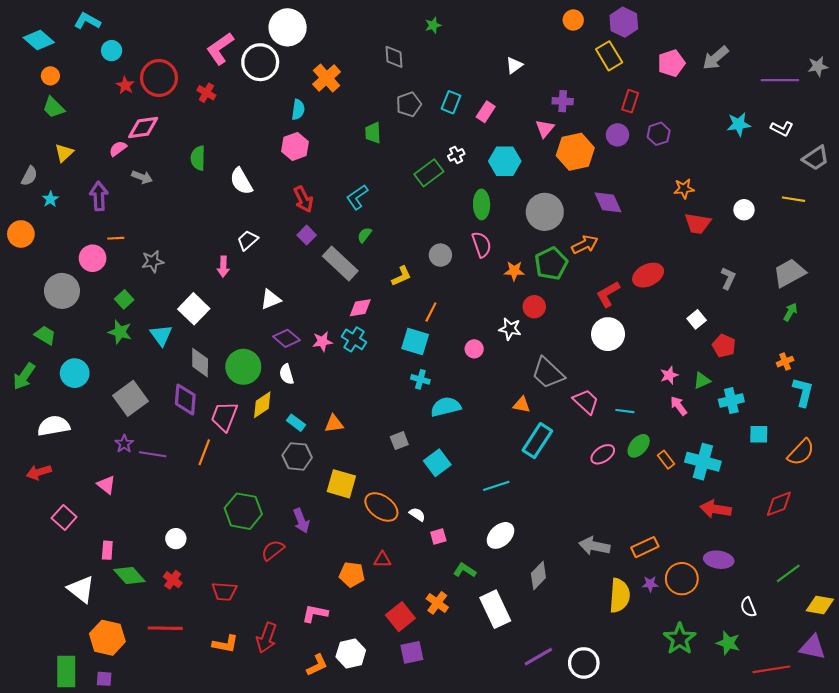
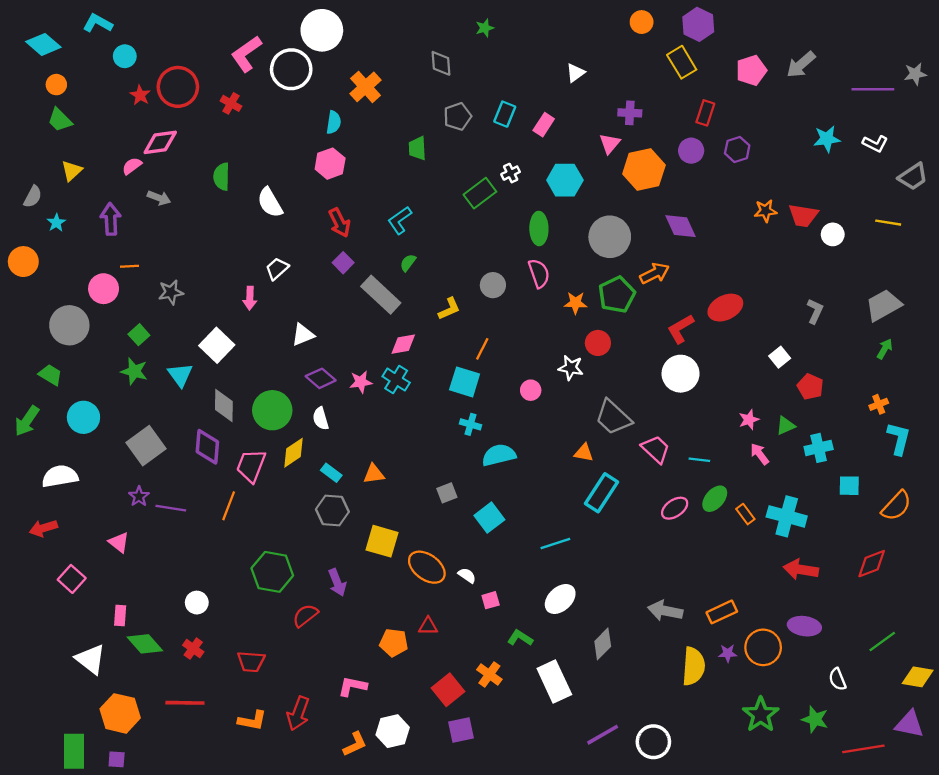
red trapezoid: (698, 223) -> (803, 216), moved

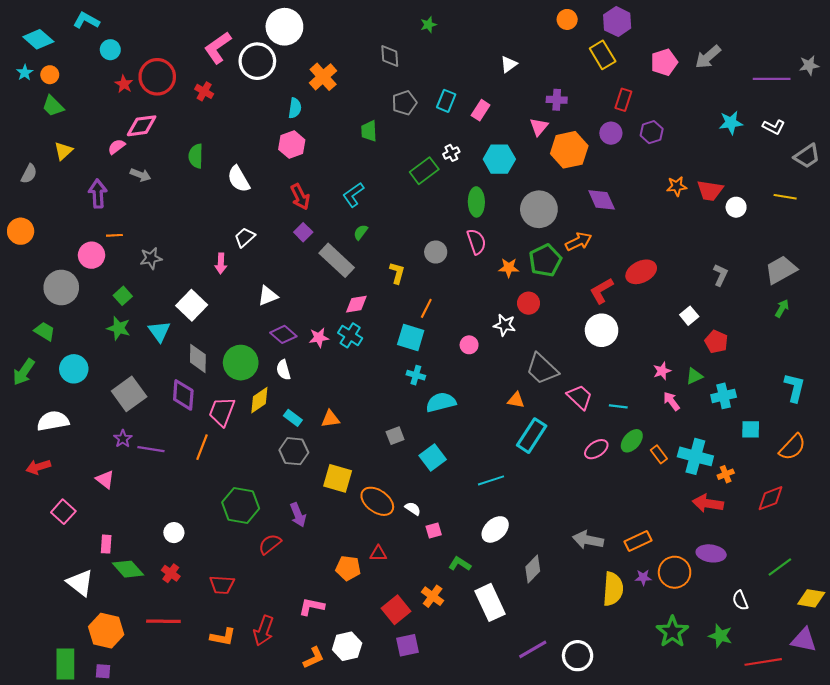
cyan star: (56, 223) -> (25, 73), moved
yellow L-shape: (449, 309) -> (397, 273), turned -50
orange cross: (879, 404) -> (726, 474), moved

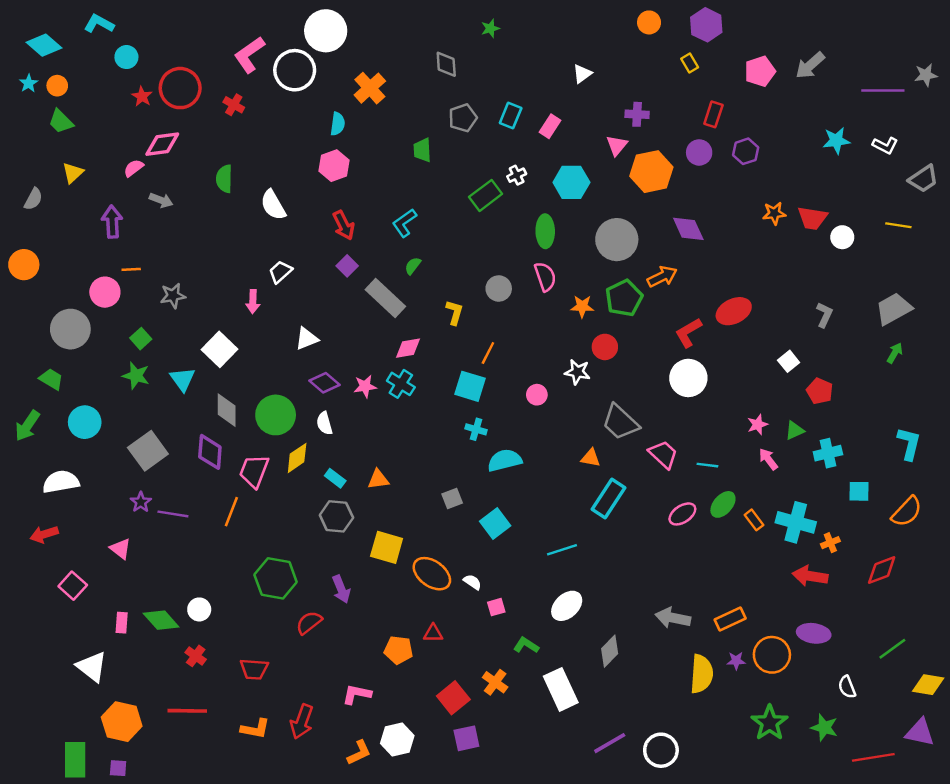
yellow rectangle: (603, 55) -> (690, 63), size x0.6
green diamond: (128, 569) -> (161, 620), moved

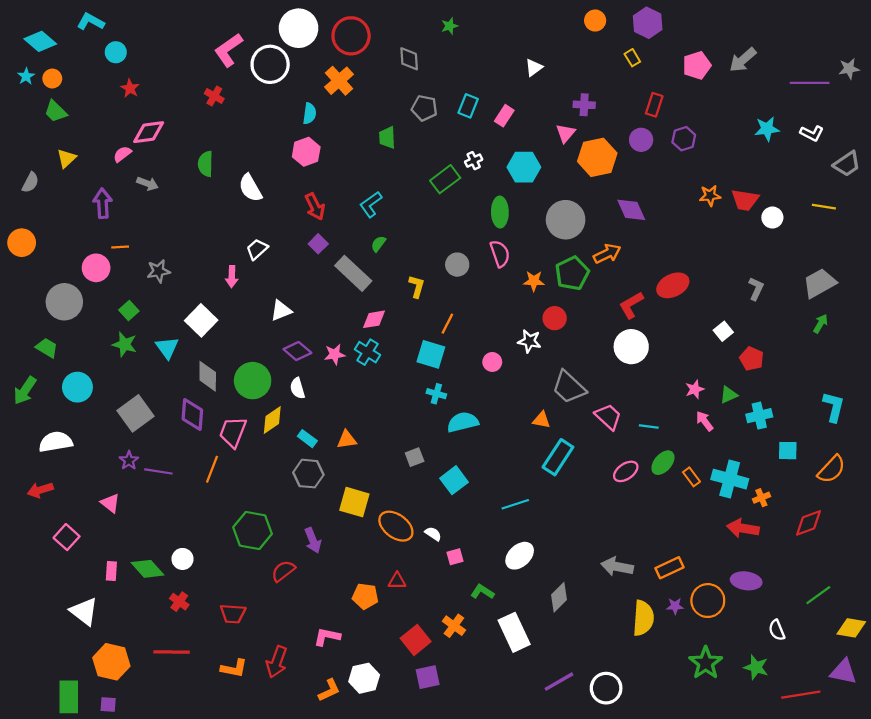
red circle: (180, 88) -> (351, 36), moved
gray pentagon: (463, 118) -> (424, 108), turned 30

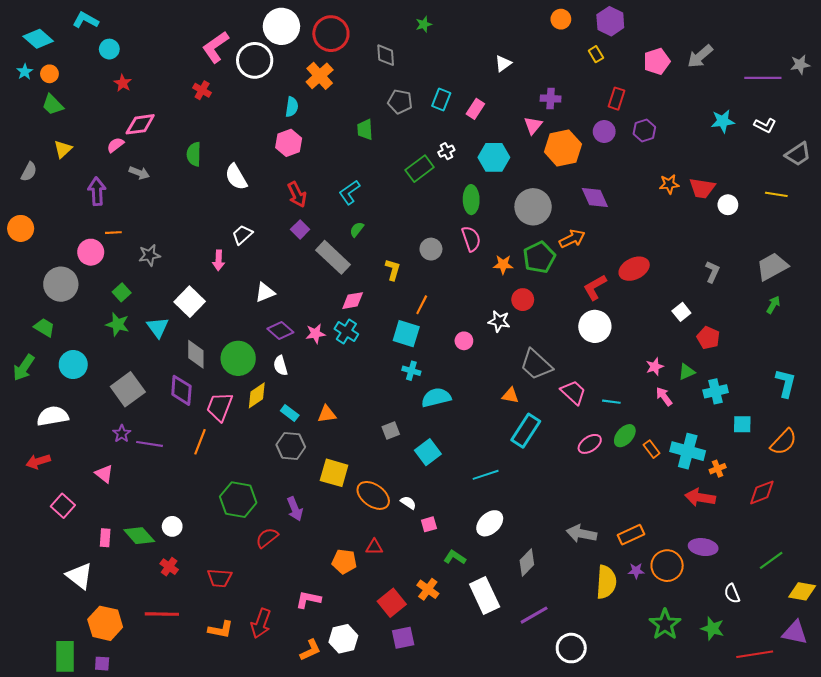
purple line: (559, 682) -> (534, 615), moved

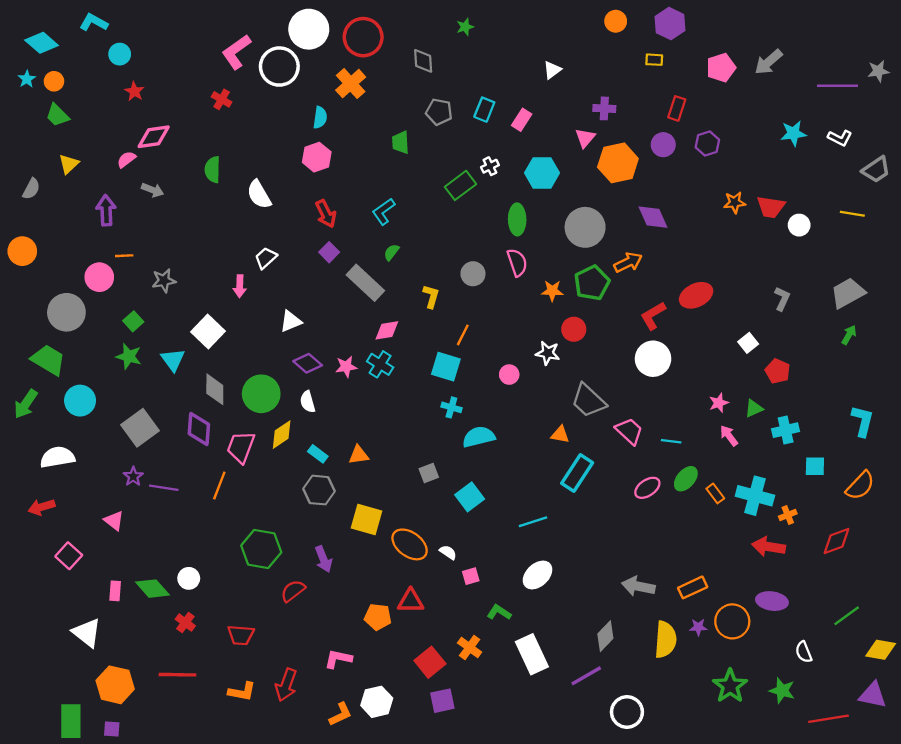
yellow rectangle: (596, 54) -> (654, 60), turned -56
green trapezoid: (44, 327) -> (48, 360), size x1.5
red triangle: (374, 547) -> (411, 601), size x1.4
gray diamond: (527, 562) -> (605, 636), moved

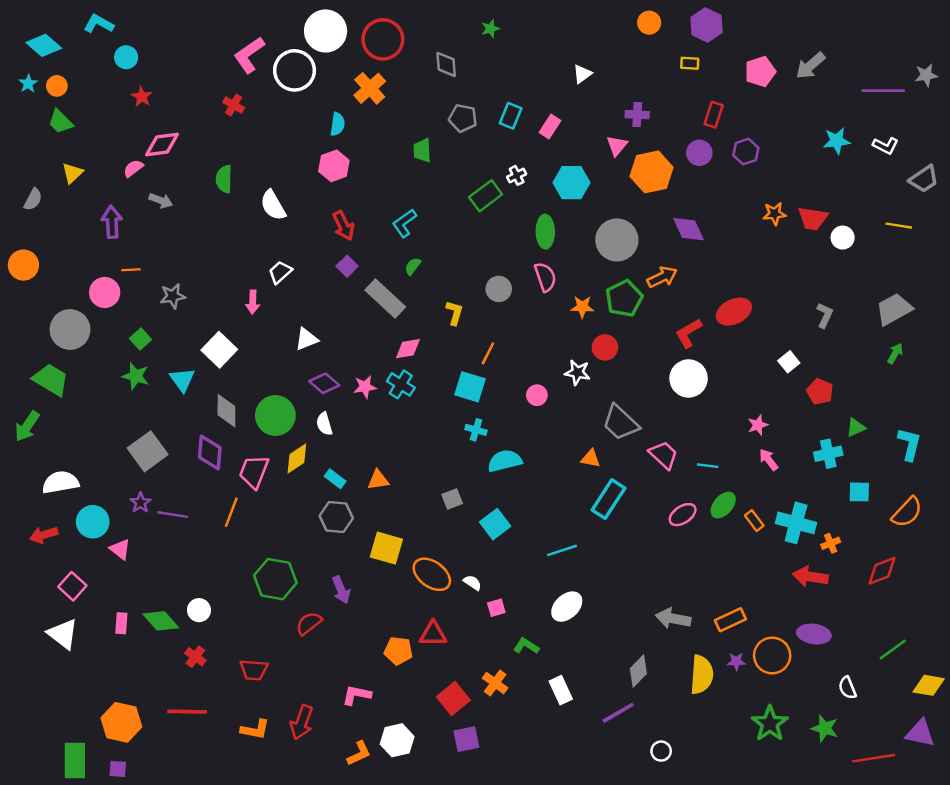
cyan circle: (80, 401) -> (93, 522), moved
green triangle: (754, 409) -> (856, 427), moved
white triangle: (87, 633) -> (63, 634), moved
white rectangle: (532, 654) -> (561, 690), size x0.7
white circle: (627, 712) -> (661, 751), size x0.6

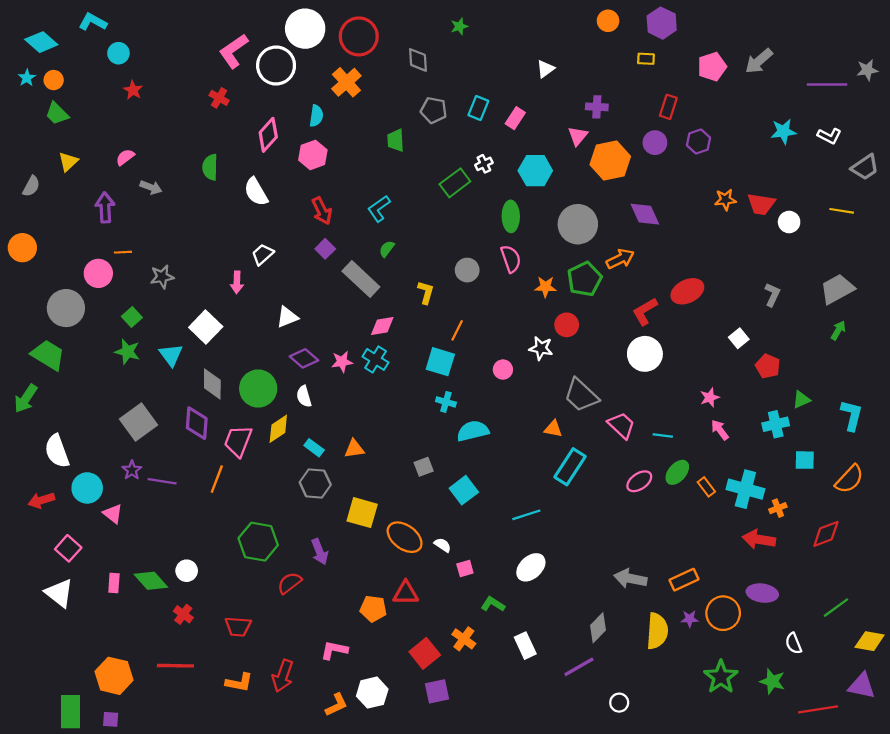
pink diamond: (162, 144) -> (268, 135), moved, turned -40
white semicircle: (60, 482) -> (57, 451), turned -100

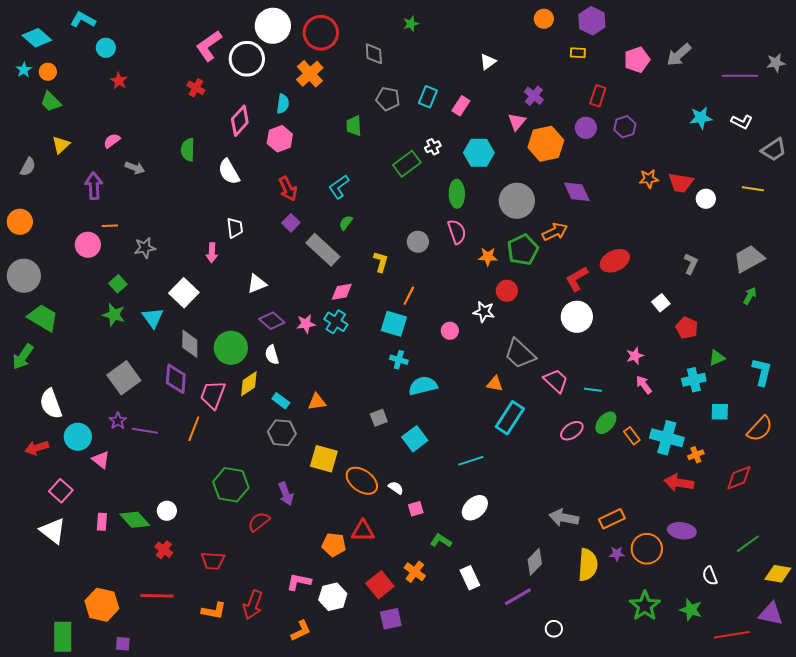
purple cross: (597, 107) -> (534, 96), turned 36
white trapezoid: (263, 254) -> (235, 228), turned 125
gray circle: (66, 308) -> (24, 276), moved
white hexagon: (372, 693) -> (333, 597), moved
purple square: (111, 719) -> (123, 644), moved

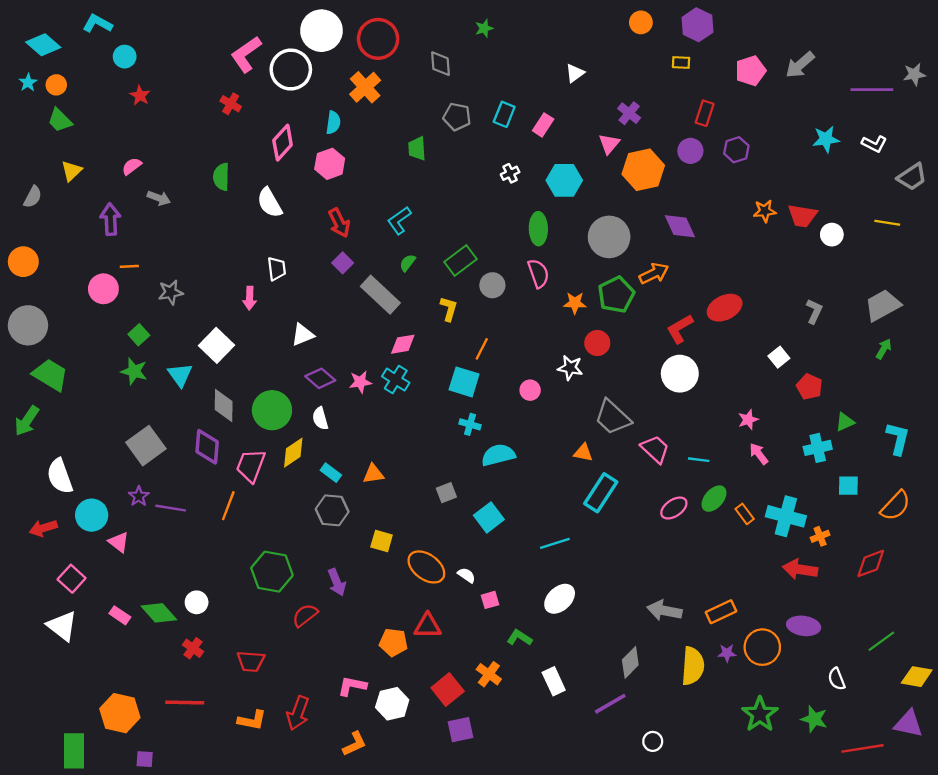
green rectangle: (407, 164) -> (461, 260), moved
yellow square: (324, 459) -> (382, 541), size x0.7
pink rectangle: (102, 522) -> (120, 615), turned -60

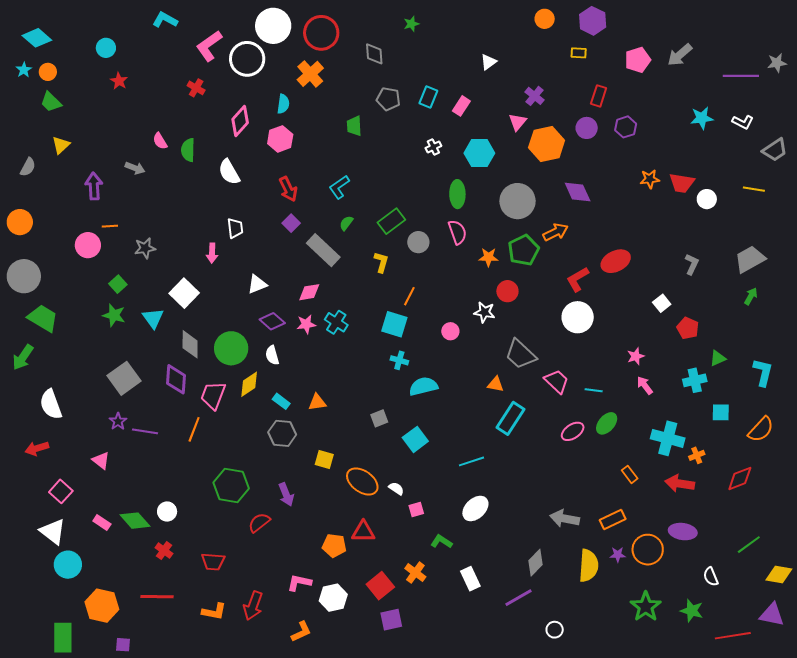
cyan L-shape: (98, 24) -> (165, 20), moved
pink semicircle: (132, 166) -> (160, 141), moved, turned -84
pink diamond: (403, 344) -> (309, 292), moved
orange rectangle: (745, 514) -> (630, 474), moved
cyan circle: (92, 515) -> (68, 565), moved

